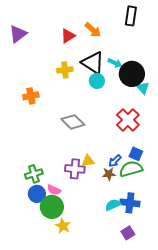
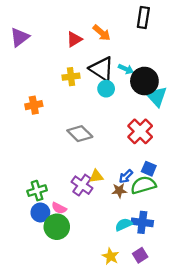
cyan triangle: (143, 88) -> (157, 96), size x1.5
purple cross: (75, 169) -> (82, 185), turned 30
yellow star: (63, 226) -> (110, 256), moved

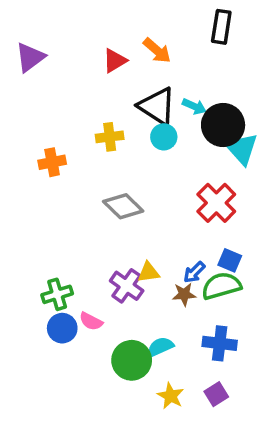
yellow cross: (71, 77) -> (110, 137), moved
cyan semicircle: (124, 225) -> (160, 347), moved
green circle: (57, 227) -> (132, 360), moved

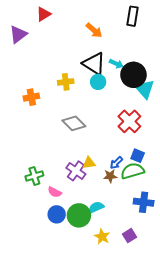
red triangle: (115, 61) -> (43, 14), moved
blue circle: (62, 328) -> (57, 214), moved
blue cross: (220, 343) -> (144, 202), moved

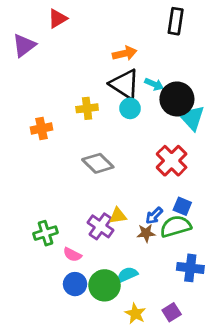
orange arrow: (94, 30) -> (125, 53), moved, turned -54

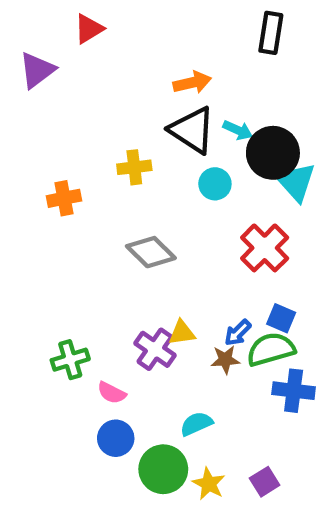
cyan circle: (130, 108) -> (215, 184), moved
blue cross: (190, 268) -> (294, 391), moved
green circle: (105, 285) -> (163, 469), moved

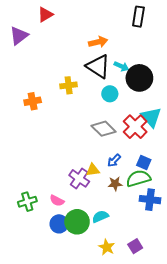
cyan triangle: (296, 182) -> (151, 117), moved
gray diamond: (151, 252) -> (103, 129), moved
blue arrow: (238, 333) -> (114, 160), moved
green cross: (70, 360) -> (27, 202), moved
green circle: (163, 469) -> (77, 222), moved

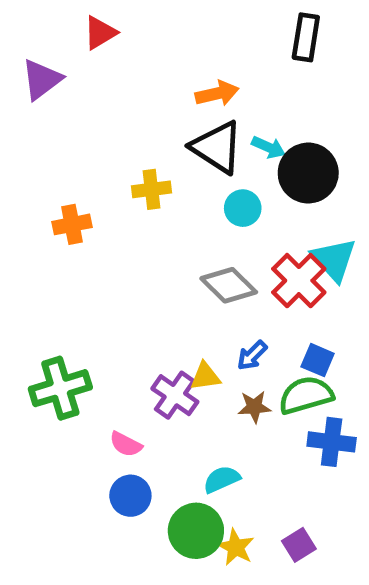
green cross: (27, 202) -> (60, 388), moved, size x1.4
green circle: (77, 222) -> (196, 531), moved

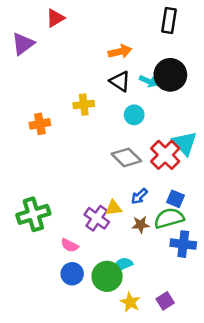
black triangle: (217, 147) -> (120, 81), size x0.7
black circle: (308, 173) -> (170, 75), moved
green circle: (196, 531) -> (107, 276), moved

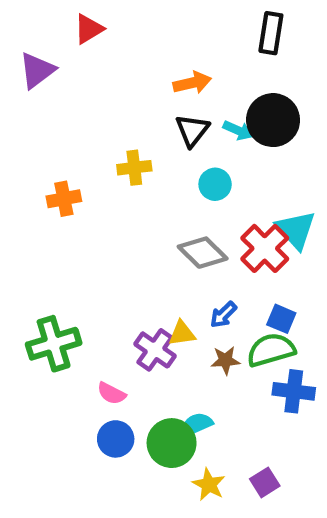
black triangle: (120, 81) -> (192, 130), turned 35

